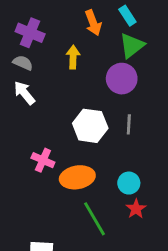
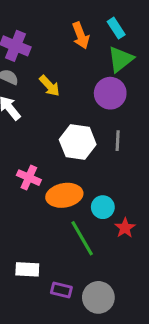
yellow arrow: (73, 57) -> (50, 86), moved, turned 135
cyan circle: (129, 183) -> (103, 207), moved

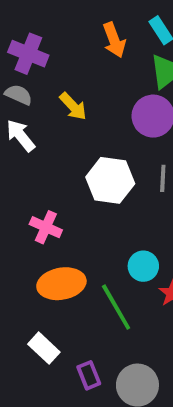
orange ellipse: (64, 195) -> (61, 284), moved
white rectangle: (27, 269) -> (44, 348), turned 40
purple rectangle: (61, 290) -> (89, 375), turned 54

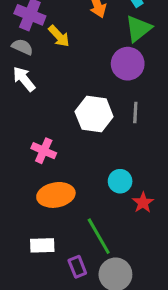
yellow arrow: (73, 106) -> (59, 36), moved
green line: (116, 307) -> (99, 236), moved
white rectangle: (44, 348) -> (42, 245), turned -45

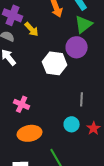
gray line: (135, 113) -> (82, 99), moved
white hexagon: (94, 114) -> (55, 63), moved
red star: (143, 203) -> (94, 128), moved

